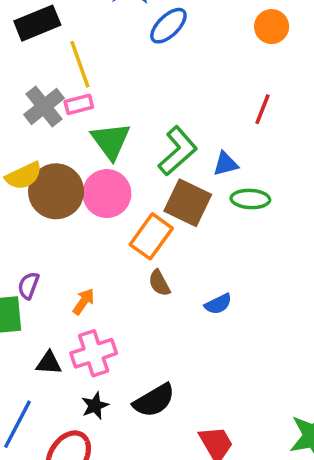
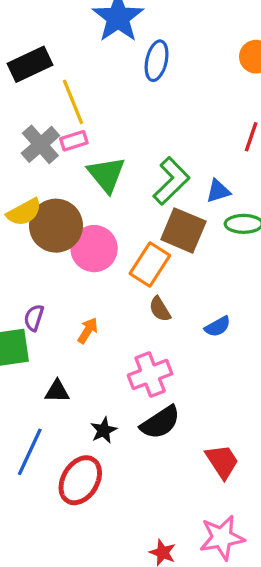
blue ellipse: (168, 26) -> (157, 61), turned -30
pink circle: (107, 194) -> (94, 249), moved
pink cross: (94, 353) -> (150, 374), moved

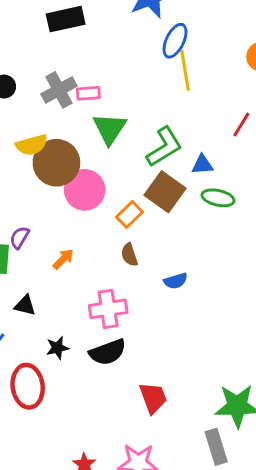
yellow line: (73, 102) -> (185, 70), moved
orange rectangle: (150, 265) -> (130, 214), size x0.7
red ellipse: (80, 480) -> (28, 386), turned -51

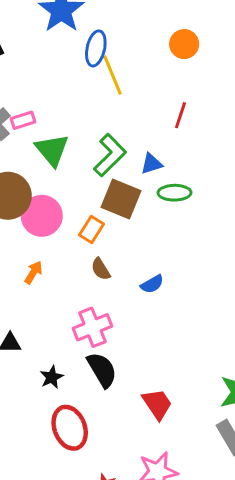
orange arrow: (63, 259) -> (33, 272), moved
black semicircle: (108, 352) -> (102, 370), turned -87
red ellipse: (28, 386) -> (70, 428), moved

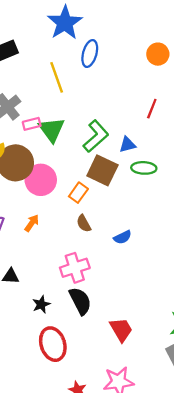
yellow line: (113, 75) -> (57, 77), moved
pink rectangle: (23, 120) -> (32, 124), moved

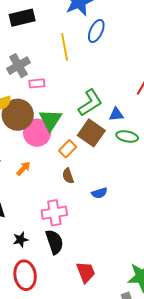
green triangle: (52, 130) -> (50, 120), moved

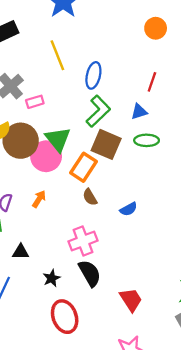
blue ellipse: (96, 31) -> (93, 75), moved
blue triangle: (116, 114) -> (139, 112), moved
orange rectangle: (68, 149) -> (83, 167), size x1.4

